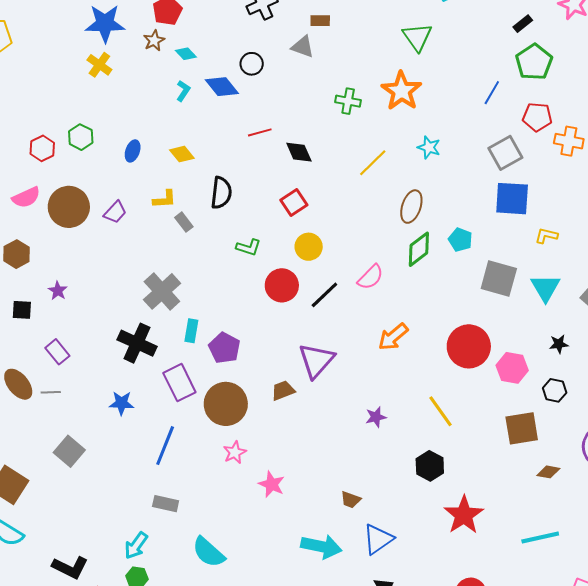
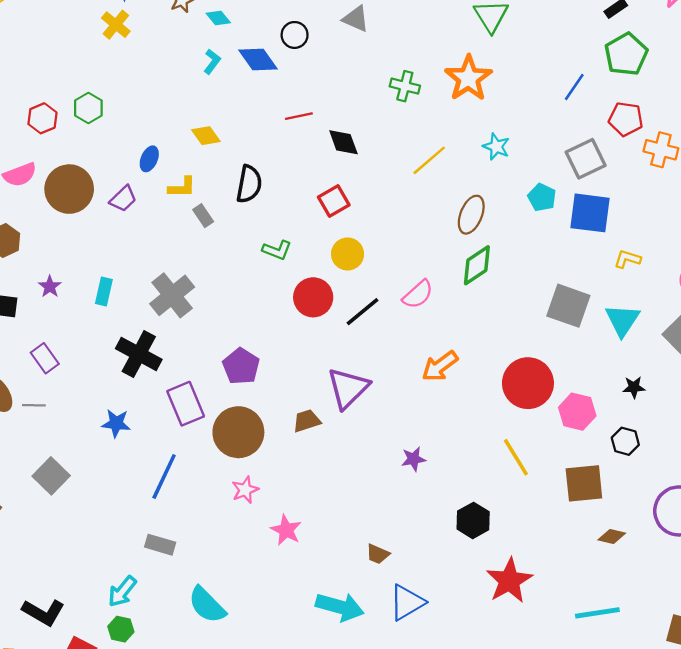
blue ellipse: (133, 151) -> (149, 159), moved
cyan pentagon: (460, 240) -> (542, 197), moved
cyan rectangle: (191, 331) -> (104, 292), moved
yellow line: (441, 411) -> (516, 457), moved

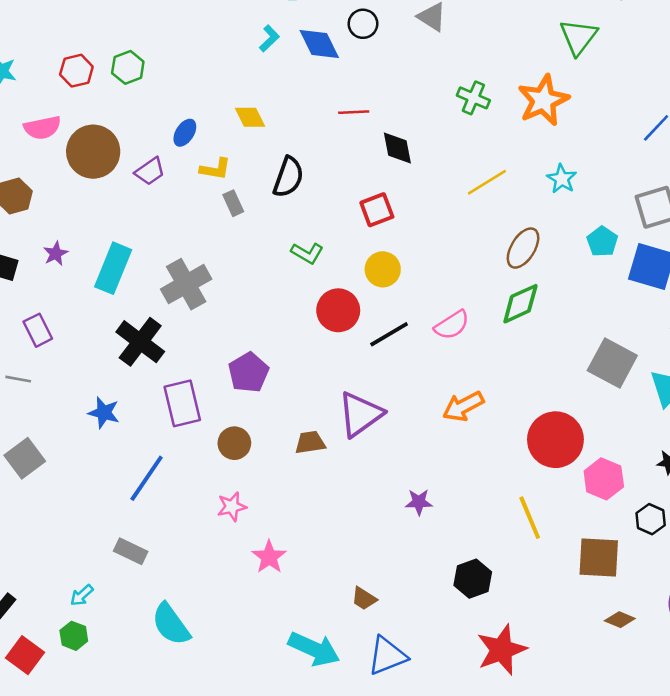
cyan rectangle: (104, 292) -> (113, 268), size x1.6
brown circle: (238, 432) -> (234, 443), size x0.6
cyan arrow: (122, 592) -> (82, 595), size x0.7

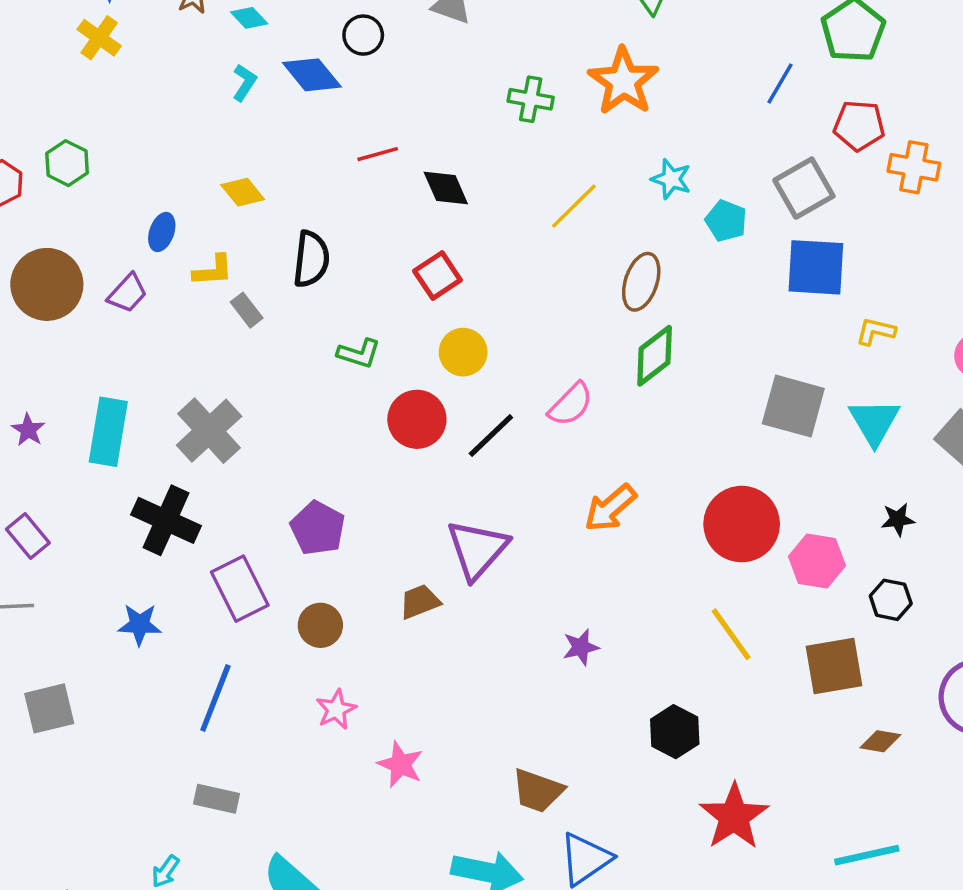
cyan pentagon: (602, 241) -> (726, 221), moved
gray square: (25, 458) -> (49, 708), turned 36
brown trapezoid: (364, 599) -> (538, 791), size x1.5

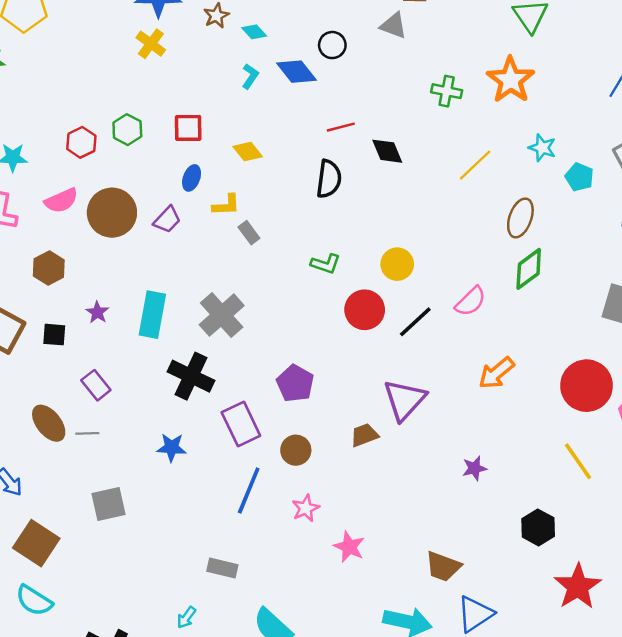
black semicircle: (311, 259) -> (329, 179), moved
red square: (437, 275) -> (188, 128), moved, turned 32
blue line: (215, 698) -> (249, 490), moved

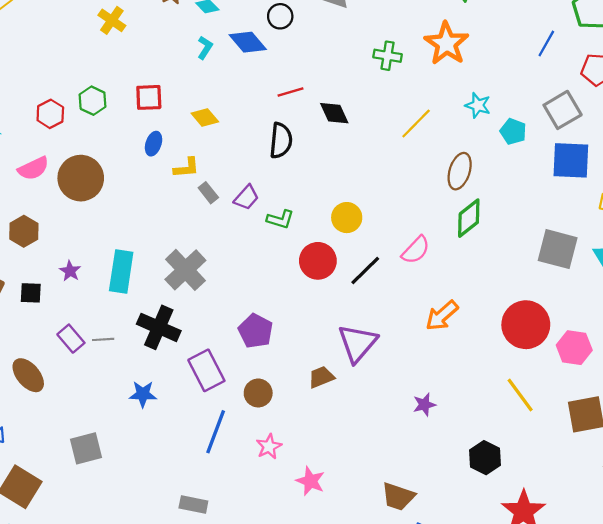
purple trapezoid: (167, 220) -> (246, 198), moved
gray line: (87, 433) -> (103, 339), moved

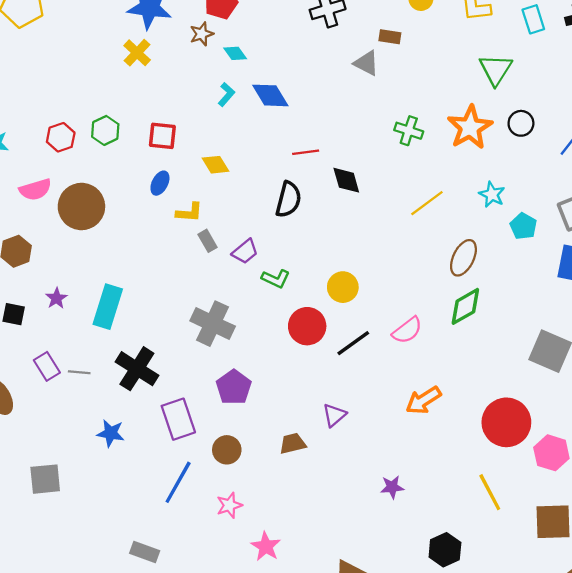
black circle: (280, 16) -> (521, 123), moved
gray cross: (185, 270) -> (213, 324), moved, turned -30
purple triangle: (357, 343) -> (334, 415), size x0.6

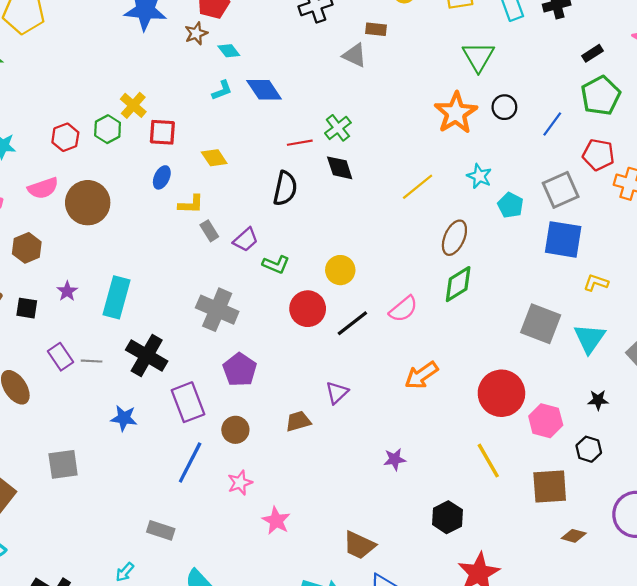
yellow cross: (137, 53) -> (133, 105), moved
cyan L-shape: (226, 94) -> (222, 90), turned 30
green cross: (409, 131) -> (338, 128), moved, turned 36

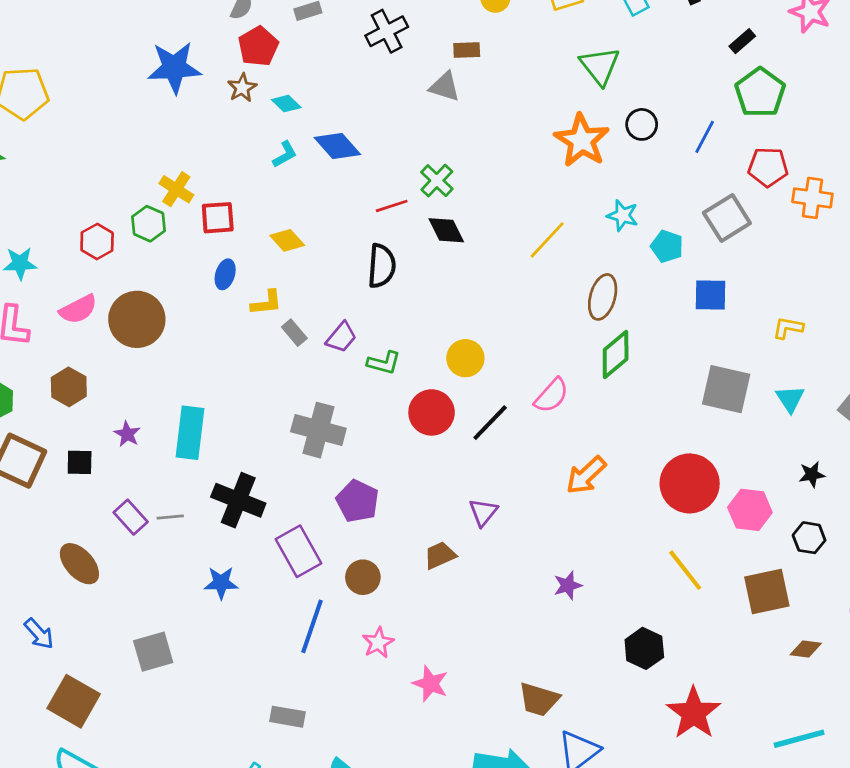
blue square: (563, 239) -> (711, 295), moved, size x0.7
cyan triangle: (590, 338) -> (790, 399), size x0.7

